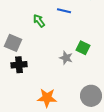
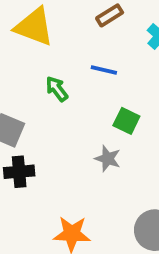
green square: (83, 48) -> (126, 121), moved

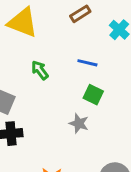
blue line: (104, 70) -> (87, 63), moved

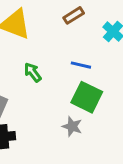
green square: (93, 95) -> (87, 97), size x1.5

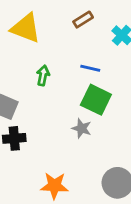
green arrow: (33, 72) -> (43, 75), turned 48

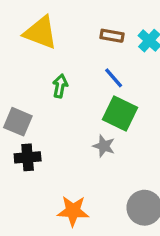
brown rectangle: (83, 20) -> (112, 36), moved, turned 42
blue line: (90, 68) -> (114, 78), turned 36

